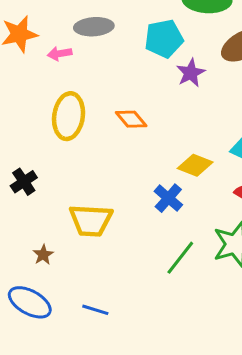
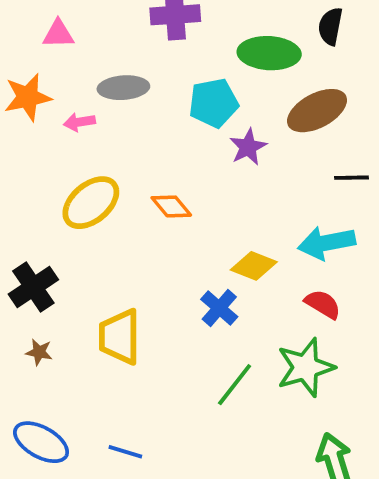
yellow ellipse: (69, 116) -> (91, 203), turned 42
black cross: (24, 182) -> (33, 287), size x1.4
yellow trapezoid: (91, 220) -> (120, 337), turned 87
brown star: (43, 255) -> (39, 352), moved, turned -30

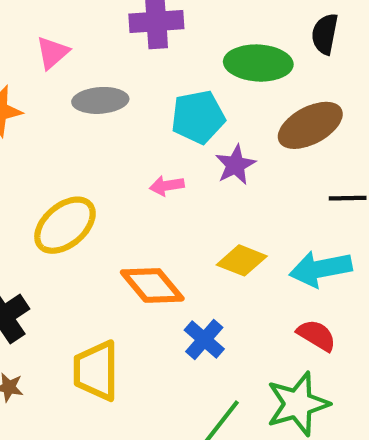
pink triangle: (58, 34) -> (52, 53), moved, turned -40
pink arrow: (79, 122) -> (167, 186), moved
orange diamond: (171, 206) -> (152, 285), moved, size x1.4
yellow diamond: (254, 266) -> (242, 260), moved

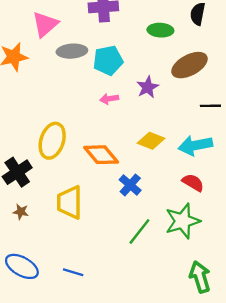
pink triangle: (52, 53) -> (45, 24), size x1.4
green ellipse: (258, 63) -> (160, 30), size x0.7
cyan pentagon: (198, 117) -> (108, 60), moved
yellow ellipse: (65, 225) -> (52, 141), moved, turned -32

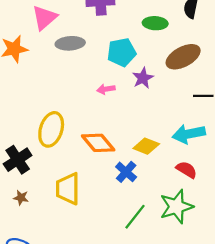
cyan pentagon: (108, 60) -> (122, 52), moved
yellow diamond: (151, 141) -> (146, 146), moved

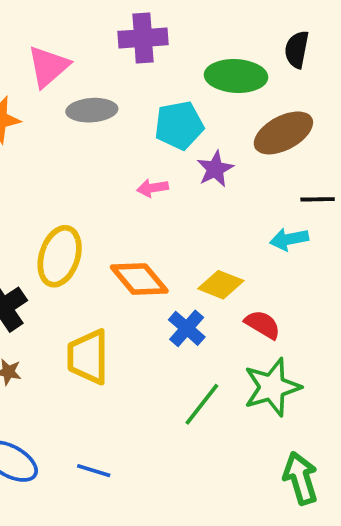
green ellipse: (155, 23) -> (236, 76), size x1.4
cyan arrow: (189, 134) -> (289, 239), moved, size x0.7
red semicircle: (186, 170) -> (263, 325), moved

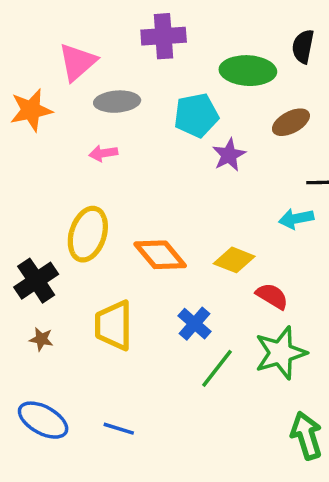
brown ellipse: (283, 133) -> (291, 122), size x0.7
pink arrow: (153, 188) -> (103, 153), moved
blue cross: (187, 328) -> (195, 324), moved

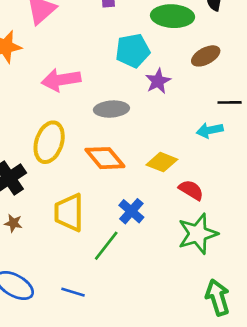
gray ellipse: (117, 102) -> (111, 109), moved
pink arrow: (103, 153) -> (61, 80), size x1.8
green line: (217, 368) -> (106, 246), moved

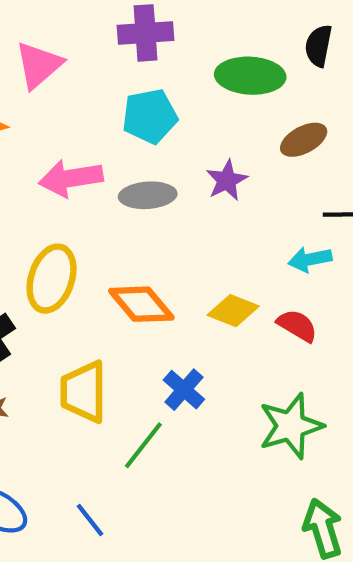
cyan pentagon: (133, 51) -> (150, 116), moved
gray ellipse: (111, 109) -> (148, 195), moved
red semicircle: (191, 190) -> (297, 326), moved
blue line: (73, 292) -> (90, 520), turned 35

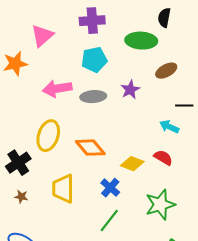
black semicircle: (319, 46) -> (164, 18), moved
cyan arrow: (310, 259) -> (169, 127), turned 36
yellow diamond: (233, 311) -> (132, 164), moved
green line: (143, 445) -> (109, 221), moved

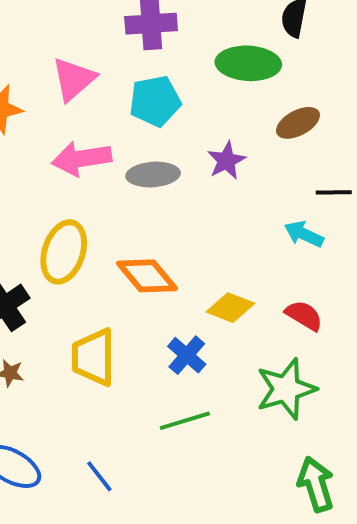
pink triangle: (42, 36) -> (74, 79), moved
red semicircle: (163, 158) -> (304, 315), moved
green line: (109, 221) -> (185, 421), turned 35

